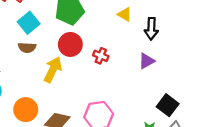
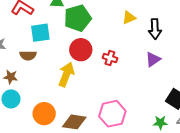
yellow triangle: (125, 14) -> (129, 18), turned -48
cyan square: (29, 23) -> (40, 33), turned 36
brown semicircle: (27, 48) -> (28, 55), moved

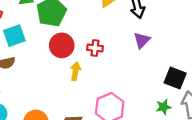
yellow arrow: (66, 74) -> (75, 71), moved, size x0.7

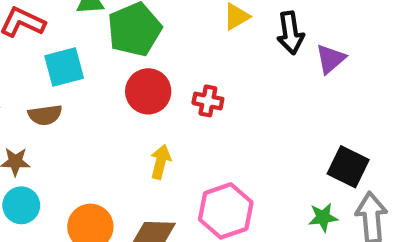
purple triangle: (142, 40) -> (331, 59), moved
yellow arrow: (75, 71) -> (161, 162), moved

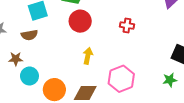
red cross: (208, 101) -> (127, 25), moved
cyan circle: (21, 205) -> (29, 76), moved

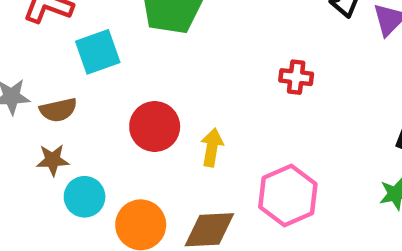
red circle: (80, 21) -> (155, 127), moved
brown semicircle: (29, 35) -> (58, 110), moved

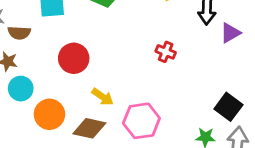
yellow arrow: (212, 147) -> (103, 97), moved, turned 100

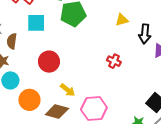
brown semicircle: (19, 33) -> (12, 41), turned 91

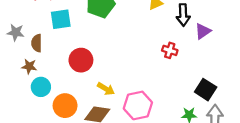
red cross: (114, 61) -> (170, 50), moved

